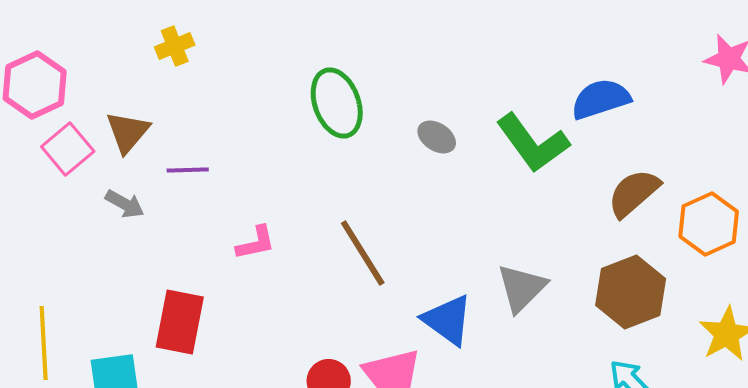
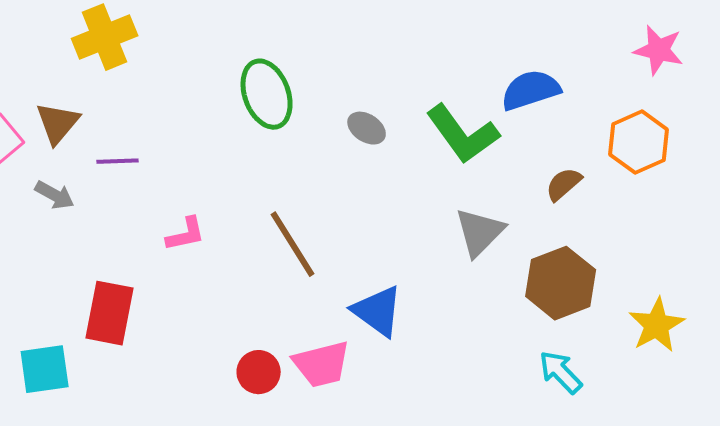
yellow cross: (175, 46) -> (105, 37), size x1.6
brown semicircle: (634, 193) -> (564, 184), size x0.7
orange hexagon: (709, 224) -> (639, 142), moved
gray triangle: (522, 288) -> (480, 232), moved

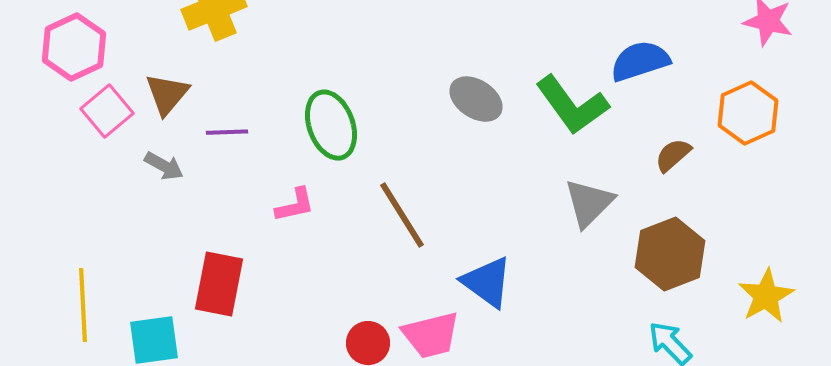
green ellipse: (267, 94) -> (331, 125), moved
gray ellipse: (367, 128) -> (476, 99), size x1.4

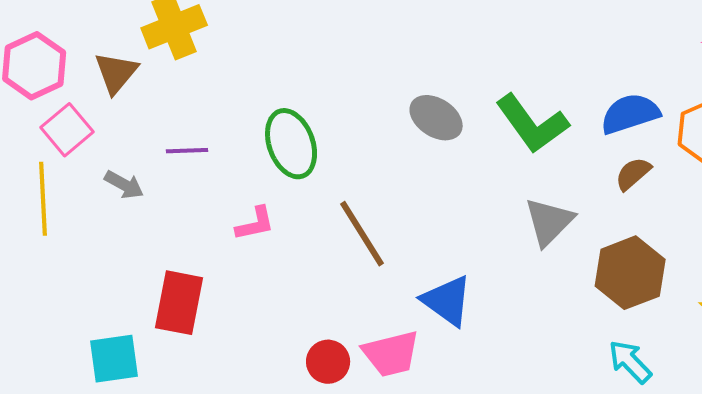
blue semicircle: (640, 61) -> (630, 114), moved
brown triangle: (167, 94) -> (116, 73), moved
yellow line: (83, 305) -> (43, 199), moved

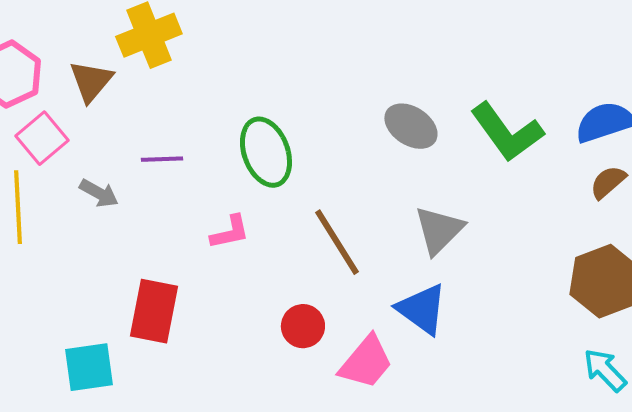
gray triangle: (549, 222) -> (439, 230), moved
pink trapezoid: (391, 354) -> (366, 362), turned -36
red circle: (328, 362) -> (303, 326), moved

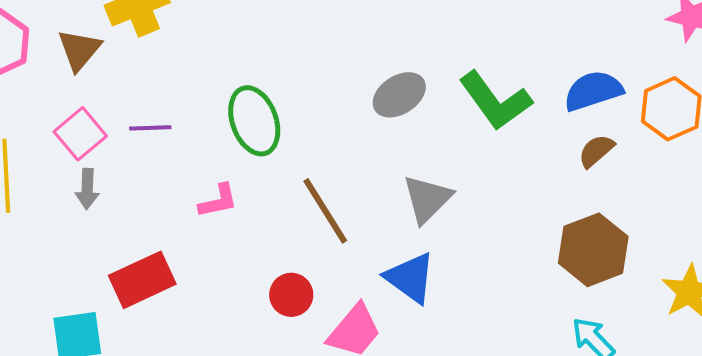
gray ellipse: (411, 126) -> (399, 95), turned -66
pink square: (42, 138) -> (80, 134), moved
gray arrow: (99, 193) -> (87, 189), moved, turned 63
red rectangle: (154, 311) -> (142, 280), turned 54

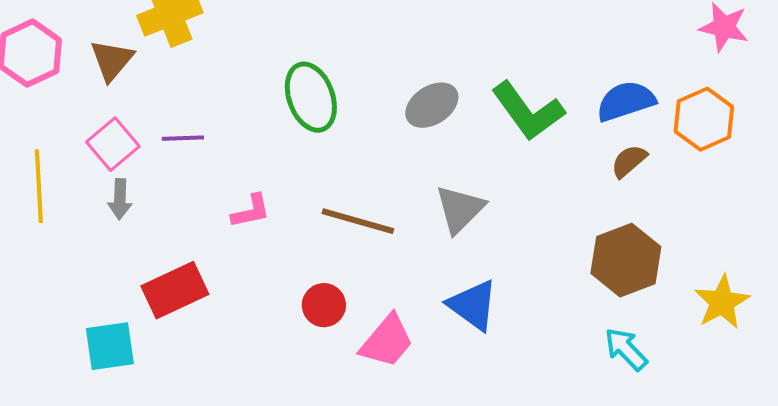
green ellipse: (254, 121) -> (311, 97), moved
brown line: (325, 211) -> (358, 221), turned -42
blue triangle: (410, 278) -> (473, 305), moved

